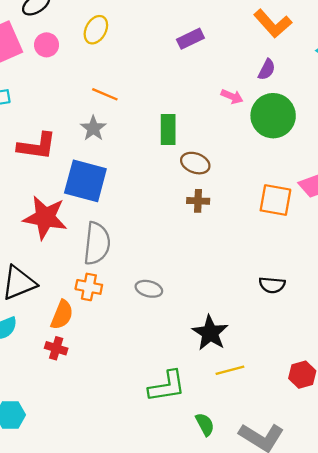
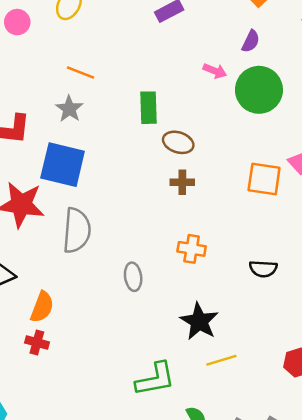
orange cross: (89, 287) -> (192, 249), moved
gray ellipse: (149, 289) -> (133, 277), turned 70

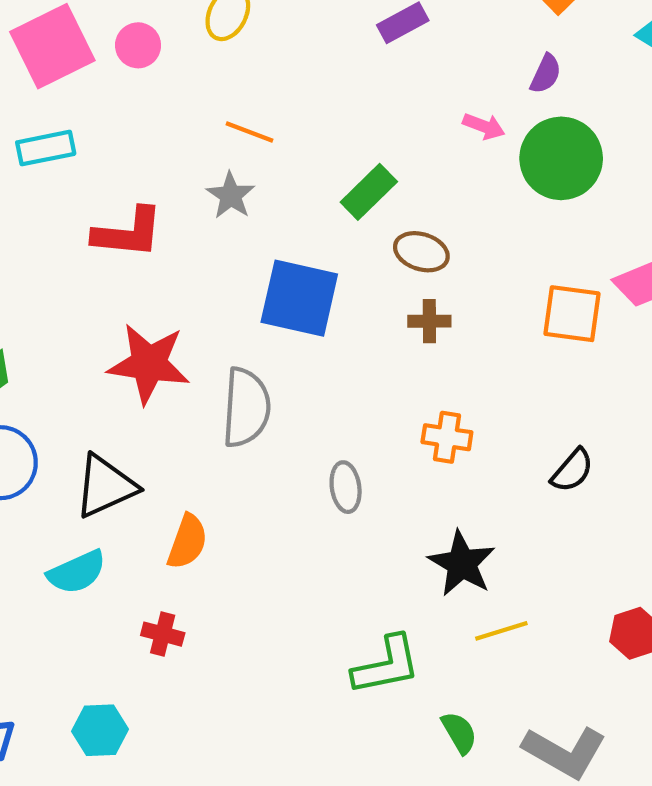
green rectangle: (149, 108) -> (369, 192), turned 48
blue square: (63, 165) -> (299, 298), moved
black semicircle: (263, 269) -> (572, 470), turned -52
red cross: (37, 342) -> (163, 634), moved

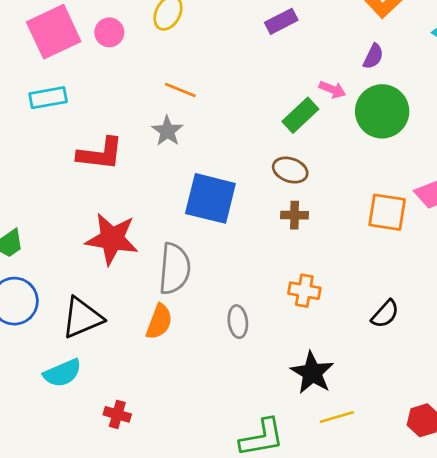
green rectangle: (369, 192) -> (300, 115), moved
orange semicircle: (187, 542) -> (159, 322), moved

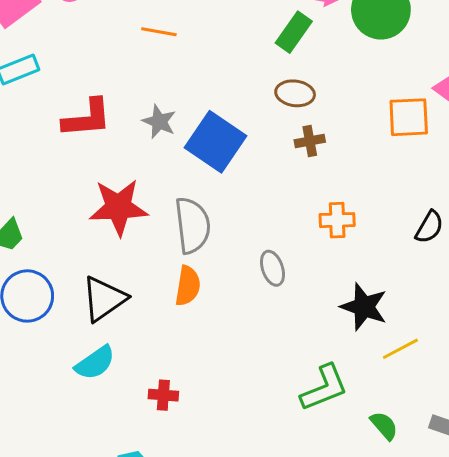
gray star: (167, 131) -> (159, 122), moved
blue square: (210, 198) -> (215, 142), turned 32

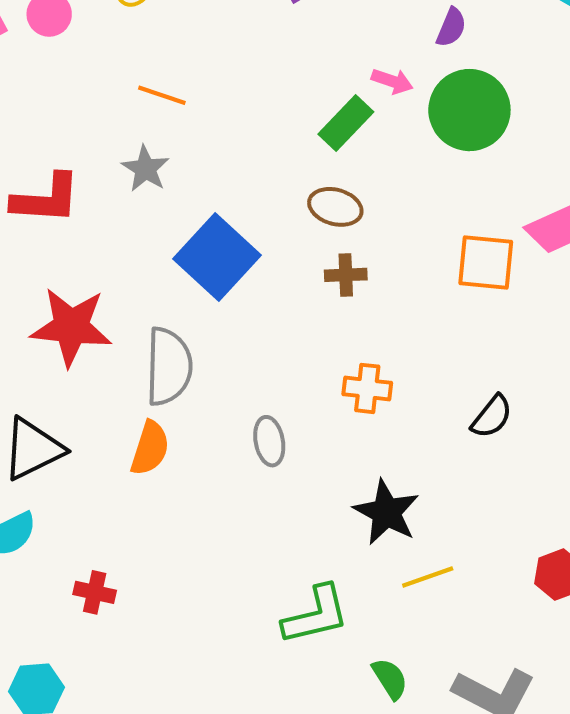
gray star: (159, 122) -> (145, 169), moved

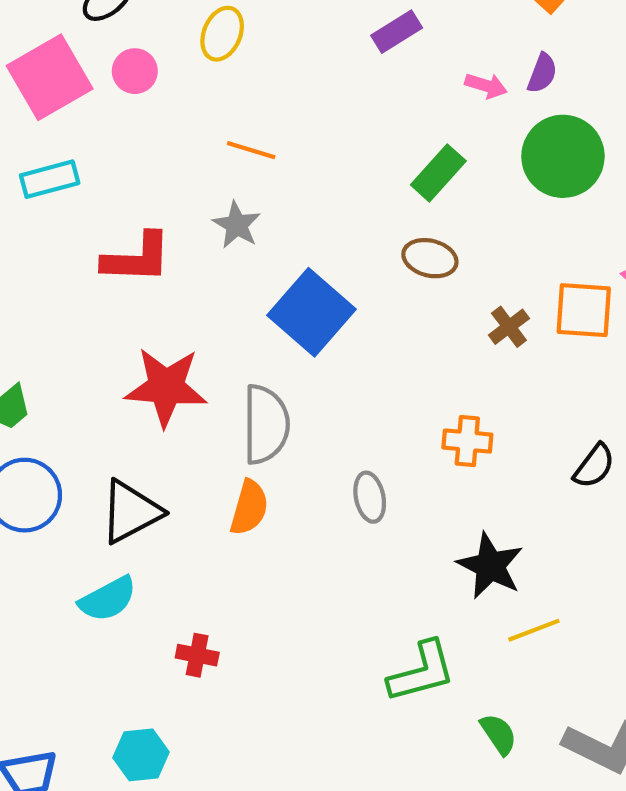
pink arrow: (392, 81) -> (486, 86), moved
brown cross: (346, 275) -> (509, 327), moved, turned -33

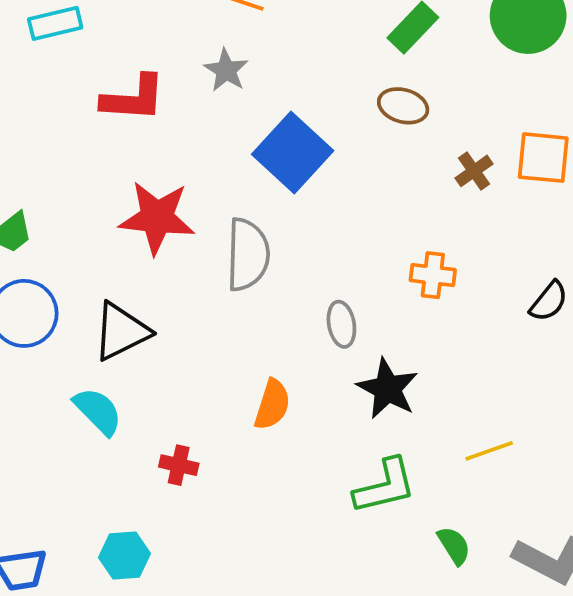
orange semicircle: (249, 508) -> (272, 405), moved
black star: (490, 566) -> (388, 389), moved
cyan semicircle: (108, 599) -> (98, 411), turned -108

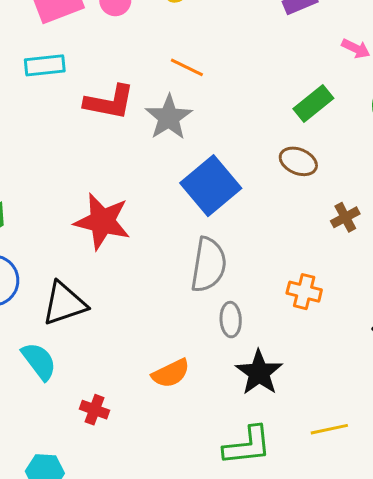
gray star: (226, 70) -> (169, 117), size x1.4
red L-shape: (133, 98) -> (109, 102), moved
gray semicircle: (248, 255) -> (209, 265), moved
orange semicircle: (272, 405) -> (171, 373), turned 39

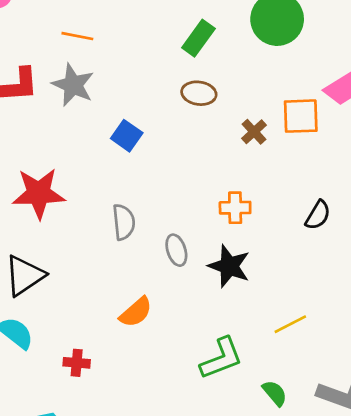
blue square: (211, 186) -> (127, 136), size x0.6
gray semicircle: (209, 265) -> (124, 222), moved, size x0.7
black star: (259, 373) -> (229, 266), moved

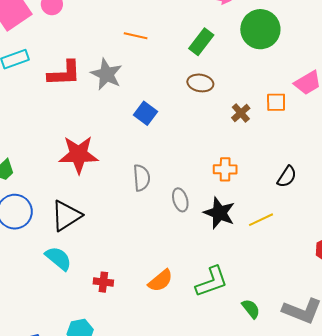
orange line: (77, 36) -> (136, 36), moved
orange square: (301, 116) -> (276, 102), size x0.7
orange semicircle: (136, 312) -> (160, 281), moved
yellow line: (290, 324) -> (261, 220), moved

